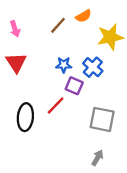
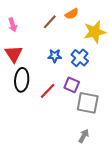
purple square: (74, 86) -> (72, 85), moved
black ellipse: (25, 117) -> (22, 80), moved

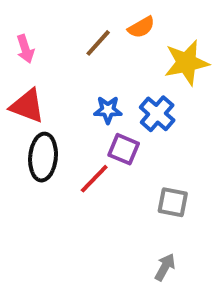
red triangle: (14, 54) -> (27, 106), turned -36
purple square: (72, 85) -> (124, 149), moved
gray square: (88, 103) -> (173, 202), size x0.7

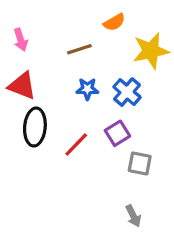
brown line: (98, 43) -> (79, 49), moved, turned 30
purple square: (124, 149) -> (117, 133), moved, turned 35
gray arrow: (165, 267) -> (133, 216), turned 125

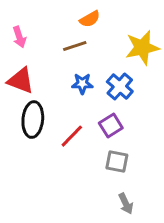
orange semicircle: (114, 22) -> (90, 19), moved
gray square: (140, 164) -> (117, 162), moved

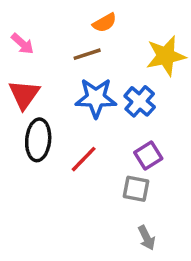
pink arrow: (19, 37) -> (22, 44), turned -30
red triangle: (21, 81) -> (24, 94), turned 44
blue star: (82, 84) -> (96, 98), size x1.6
purple square: (111, 126) -> (148, 156), moved

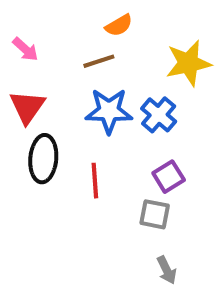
red line: (84, 159) -> (95, 181), turned -48

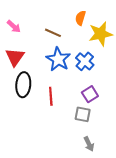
orange semicircle: (119, 25) -> (80, 18), moved, turned 136
brown line: (99, 61) -> (53, 33), turned 42
blue star: (109, 111) -> (58, 59), turned 30

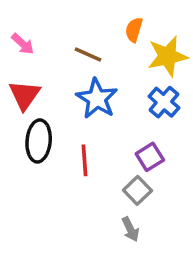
blue cross: (85, 61) -> (164, 102), moved
gray square: (83, 114) -> (137, 190), turned 35
gray arrow: (89, 144) -> (130, 229), moved

